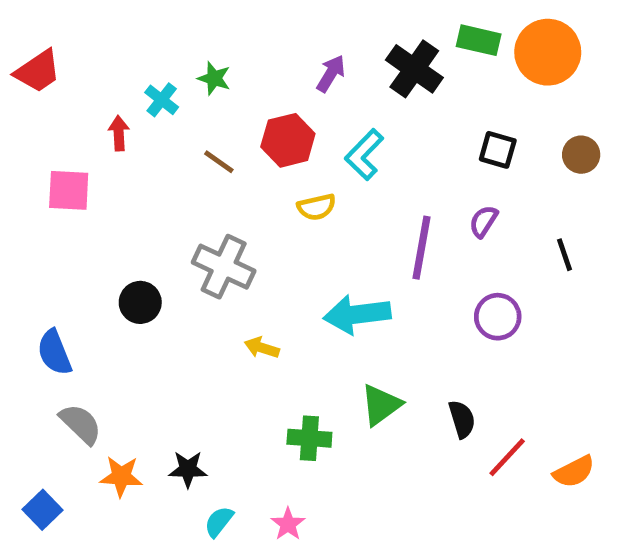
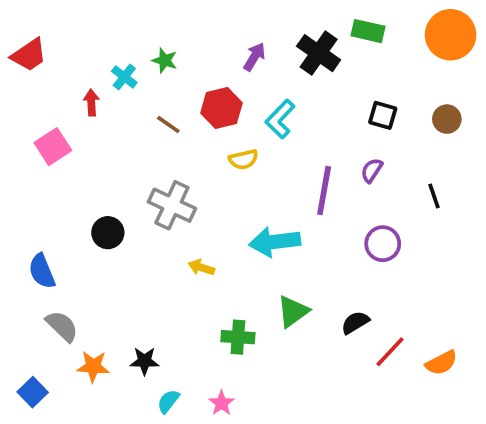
orange circle: (548, 52) -> (451, 35), moved
pink square: (69, 190) -> (53, 147), turned -36
black semicircle: (462, 419) -> (355, 322), turned -104

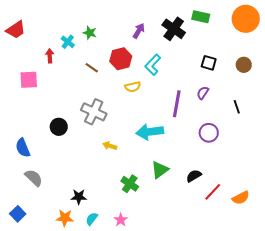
pink square: (53, 147) -> (29, 80), turned 30
green cross: (238, 337) -> (130, 184), turned 30
orange star: (93, 366) -> (65, 218), moved

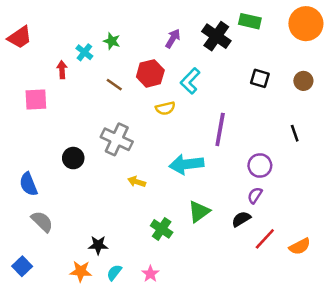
purple semicircle: (203, 93) -> (255, 195), moved

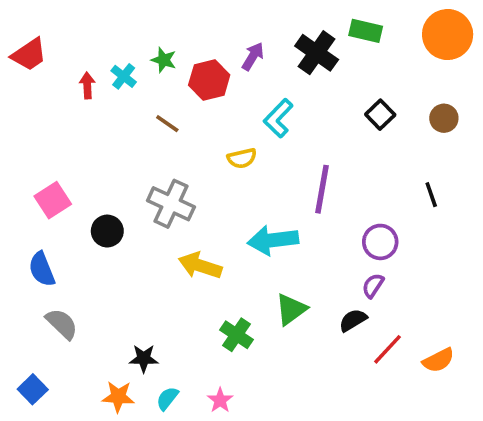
red arrow: (62, 70) -> (87, 85), moved
red hexagon: (150, 73) -> (209, 80), moved
black square: (260, 78) -> (380, 115), turned 30
pink square: (36, 100) -> (53, 200), moved, turned -30
yellow arrow: (137, 182) -> (200, 266), size x1.6

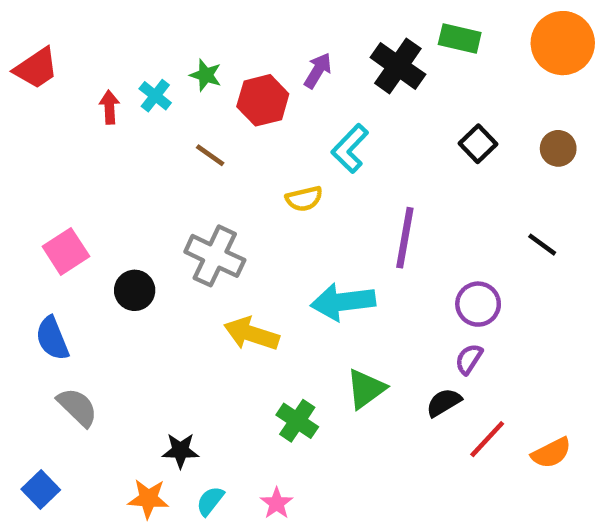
black line: (431, 195) -> (542, 245), turned -35

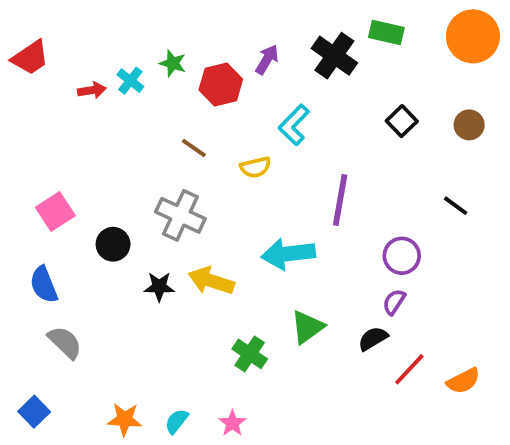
red arrow: (109, 107) -> (92, 90), turned 84
brown line: (210, 155) -> (194, 148), moved
black star: (180, 451) -> (159, 287), moved

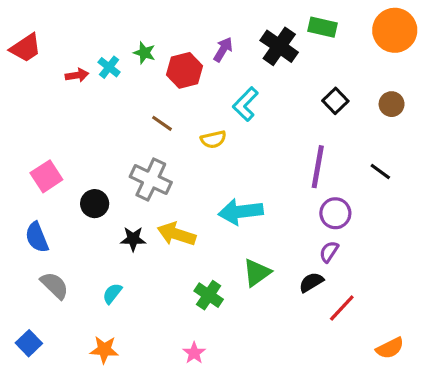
purple line: (340, 200) -> (318, 167), moved
orange semicircle: (463, 381) -> (390, 348), moved
cyan semicircle: (177, 421) -> (112, 293), moved

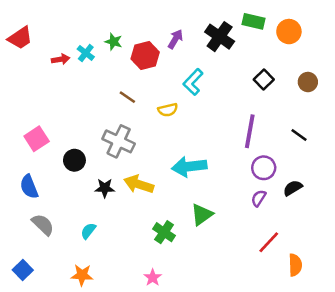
orange circle: (395, 30) -> (289, 32), moved, size x0.7
black semicircle: (311, 282) -> (293, 188), moved
orange semicircle: (390, 348) -> (295, 265), moved, turned -65

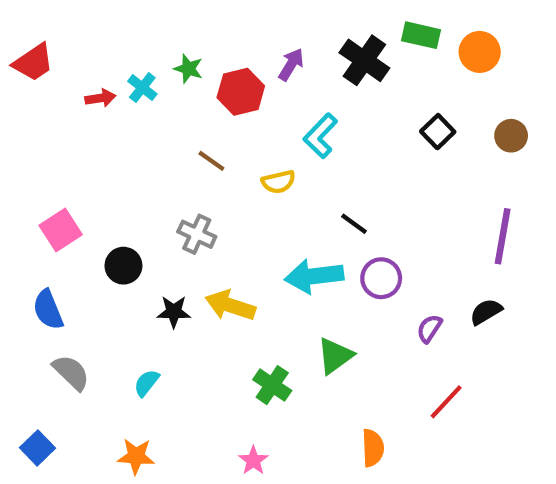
purple line: (250, 131) -> (503, 236), moved
black line: (299, 135) -> (354, 224), moved
gray cross: (119, 141) -> (197, 234), size x0.7
purple circle: (264, 168) -> (381, 278), moved
orange semicircle: (295, 265) -> (373, 448), moved

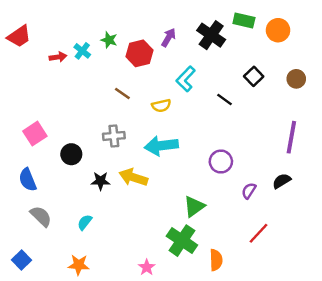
black line: (354, 224) -> (225, 100), moved
gray cross: (197, 234) -> (114, 136), turned -30
cyan arrow: (314, 276) -> (161, 146), moved
green cross: (272, 385) -> (182, 241), moved, size x1.4

